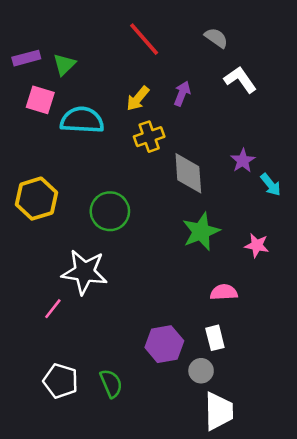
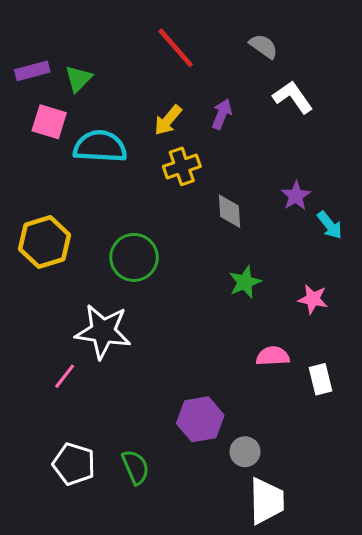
gray diamond: (188, 173) -> (230, 211), size x0.7
green star: (201, 231) -> (245, 282), size x0.7
white rectangle: (215, 338) -> (321, 379), moved

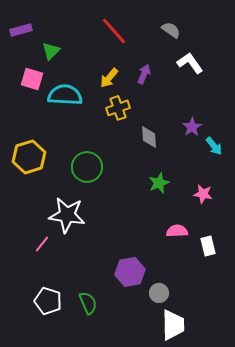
purple rectangle: (32, 71) -> (21, 30), moved

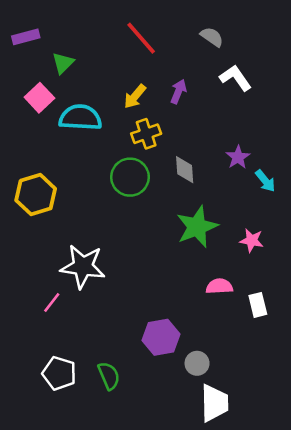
pink square: (32, 79) -> (39, 98), turned 30
green circle: (87, 167) -> (130, 177), moved
green star: (159, 183) -> (197, 227), size x1.6

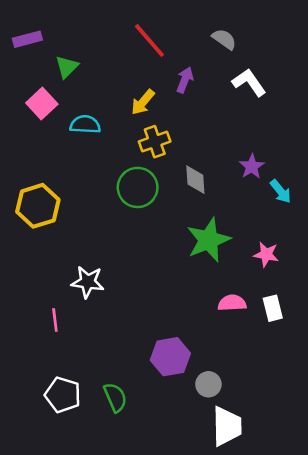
purple arrow: (178, 91) -> (185, 80), moved
cyan semicircle: (80, 118) -> (85, 124), size x0.7
white star: (83, 266) -> (88, 282), size x0.7
pink line: (52, 302) -> (55, 320), turned -45
white rectangle: (258, 305) -> (273, 308), moved

